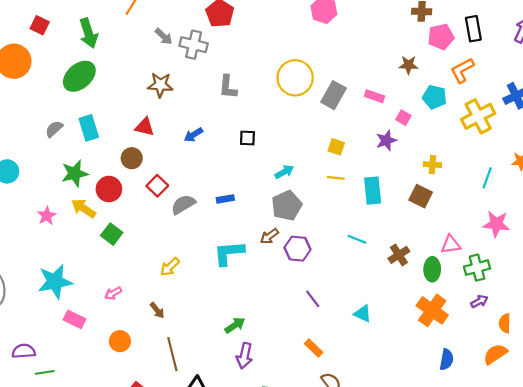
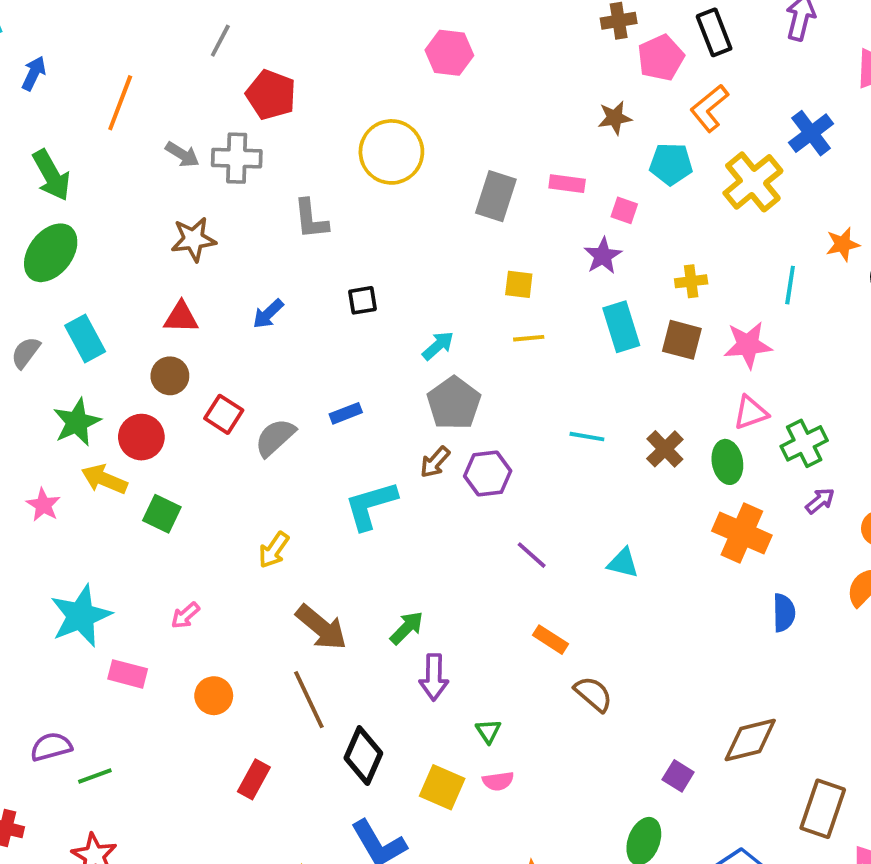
yellow circle: (295, 78) -> (391, 152), moved
cyan rectangle: (373, 191) -> (621, 327), moved
pink star: (496, 224) -> (748, 345), moved
brown arrow: (157, 310) -> (321, 627), moved, size x1.8

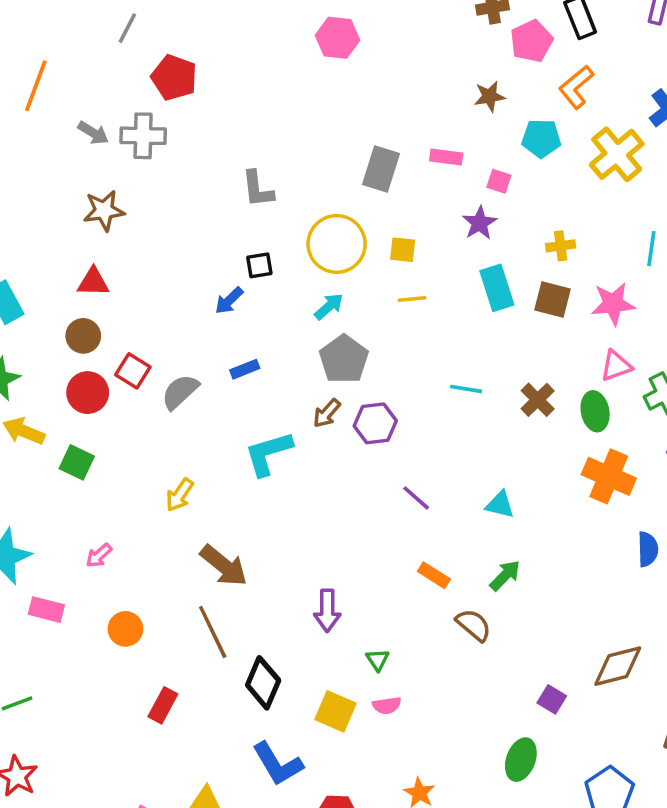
yellow circle: (391, 152) -> (337, 244), moved
gray L-shape: (311, 219) -> (258, 189), moved
blue arrow: (268, 314) -> (229, 301), moved
red circle: (141, 437) -> (88, 393), moved
green arrow: (407, 628) -> (505, 575), moved

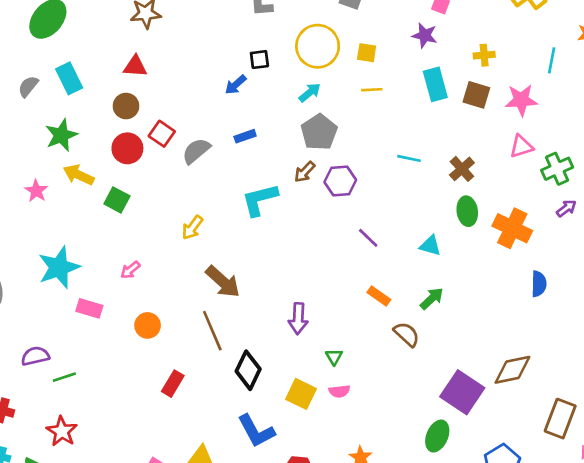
purple star: (480, 223) -> (425, 35), turned -30
green ellipse: (595, 411) -> (467, 211), moved
purple square: (552, 699) -> (462, 392), size x2.0

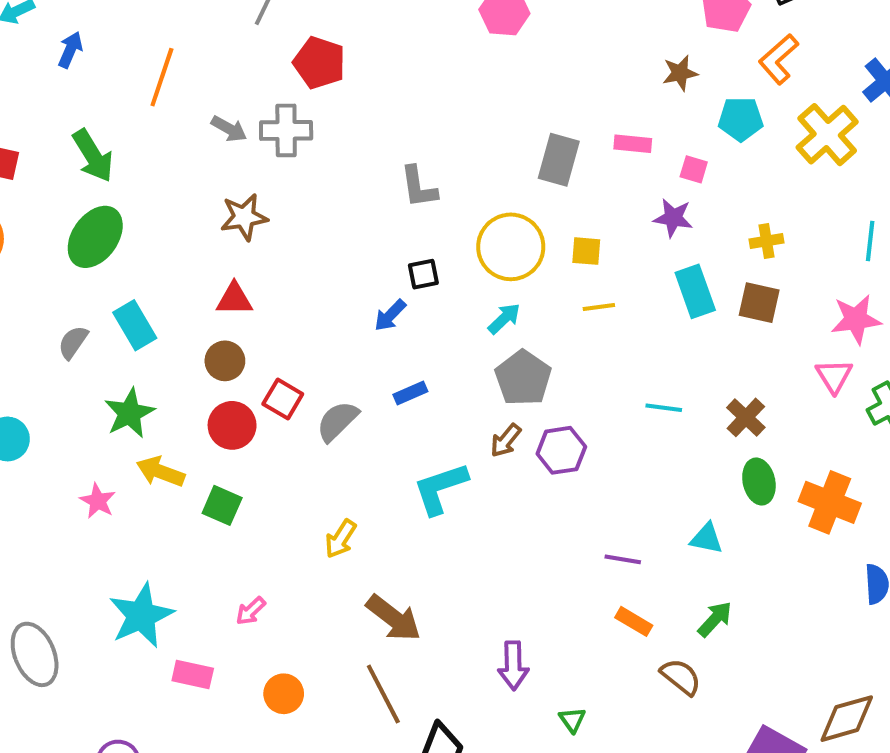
pink star: (521, 100) -> (856, 319), moved
pink triangle: (521, 146) -> (834, 376), turned -40
purple line: (368, 238) -> (623, 559), moved, turned -30

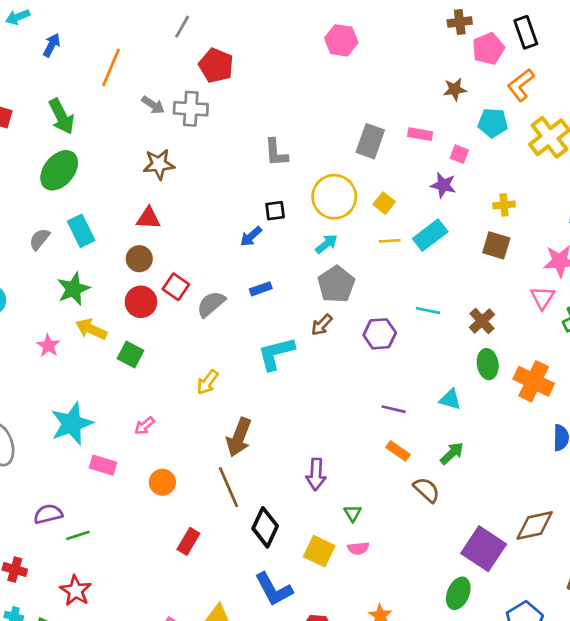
yellow square: (586, 251) -> (384, 203), turned 30
cyan rectangle: (695, 291) -> (430, 235), moved, turned 68
purple hexagon: (561, 450) -> (380, 334), moved
brown arrow: (394, 618) -> (239, 437), turned 69

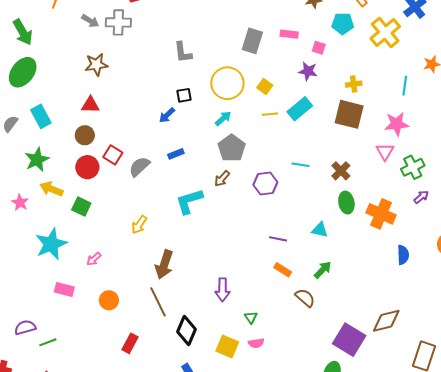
brown square: (496, 245) -> (349, 114), size x1.4
cyan star: (72, 424) -> (51, 244), moved

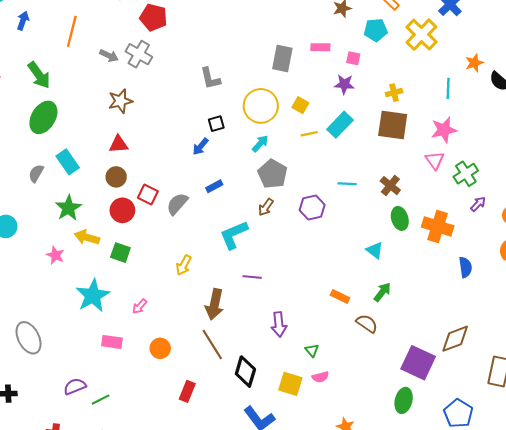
gray cross: (118, 22) -> (139, 54), turned 35
cyan triangle: (320, 230) -> (375, 250), turned 30
purple line: (278, 239) -> (252, 277), moved

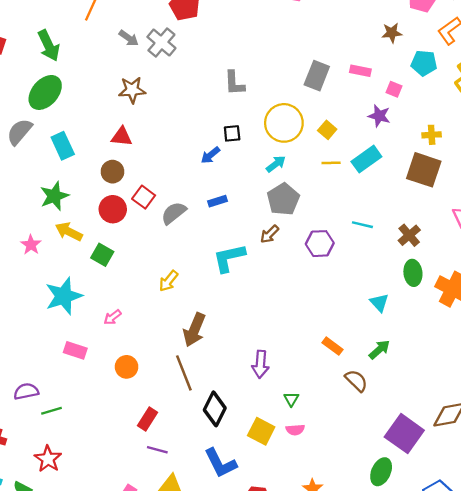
gray semicircle: (36, 173) -> (20, 132), moved, size x1.4
purple line: (252, 277) -> (157, 450), moved

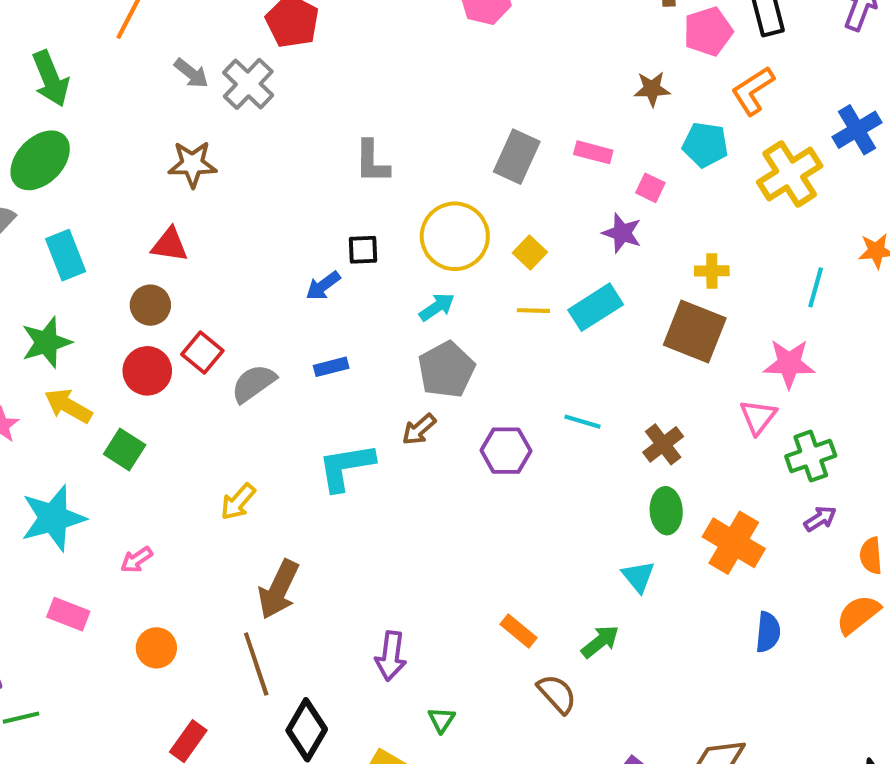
cyan triangle: (379, 303) -> (638, 577), moved

